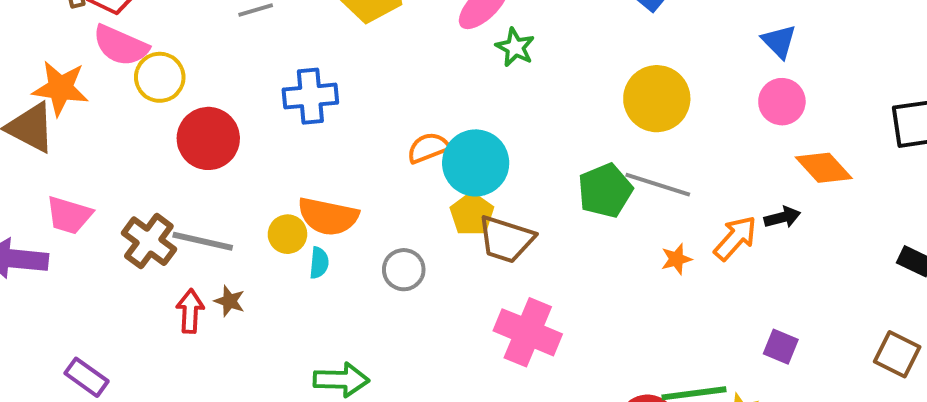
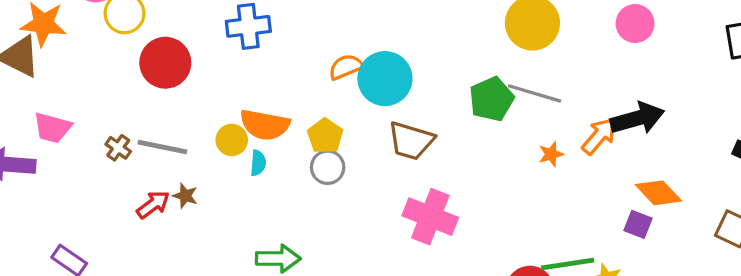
orange diamond: (824, 168) -> (658, 193), moved
yellow pentagon: (472, 214) -> (325, 136), moved
black arrow: (782, 217) -> (637, 118), size x1.8
brown cross: (149, 241) -> (118, 148), size x0.6
red arrow: (190, 311) -> (153, 205), turned 52

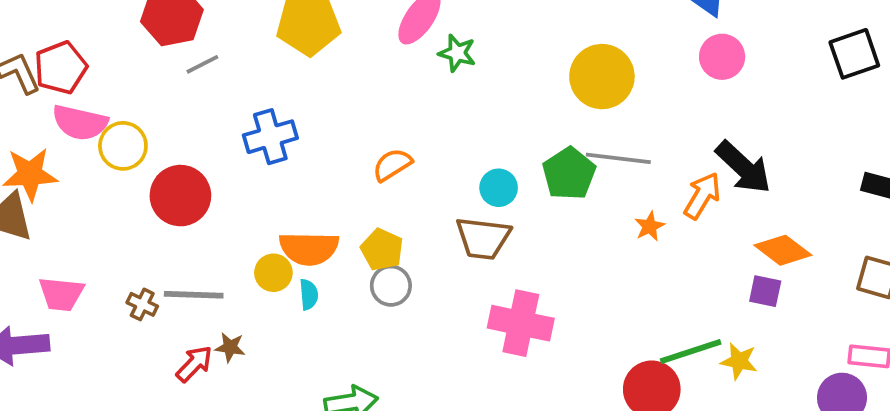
cyan circle: (385, 79) -> (499, 188), moved, size x0.6
black arrow: (637, 118) -> (743, 167), turned 68

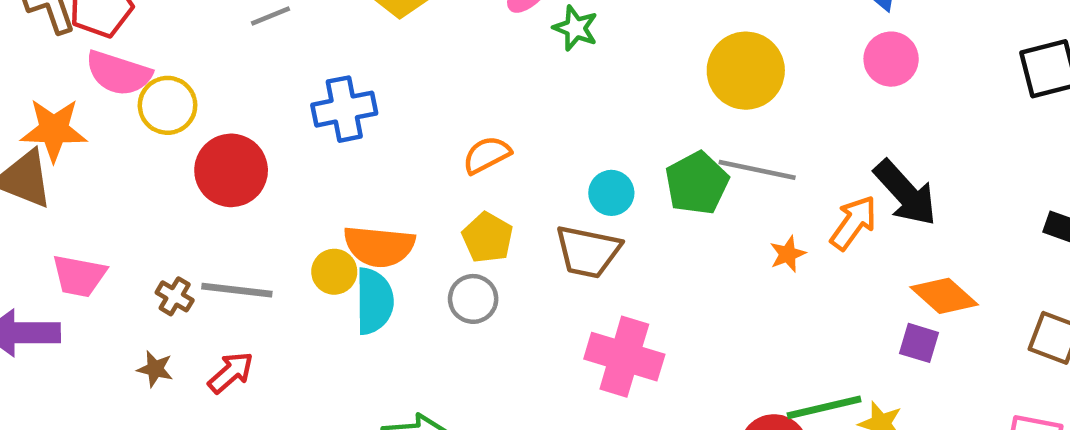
yellow pentagon: (382, 250) -> (487, 238), moved
cyan semicircle: (309, 294) -> (374, 301), size x1.8
brown star: (230, 347) -> (155, 369), moved

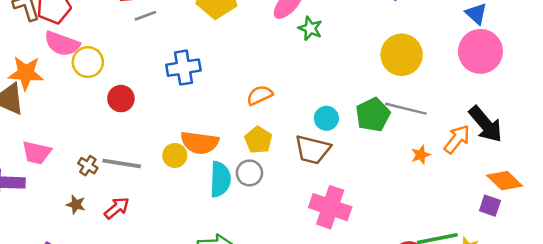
pink circle: (891, 59) -> (480, 51), size x1.5
red circle: (231, 170) -> (121, 99), size x0.7
cyan semicircle: (374, 301) -> (220, 179), moved

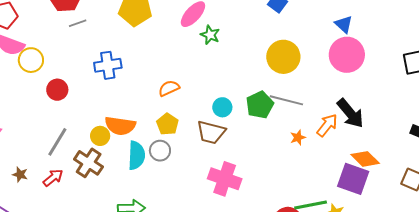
gray line: (122, 163) -> (57, 142), turned -68
brown cross: (88, 166) -> (89, 163), moved, size x1.8
purple square: (490, 206) -> (353, 179), size x1.8

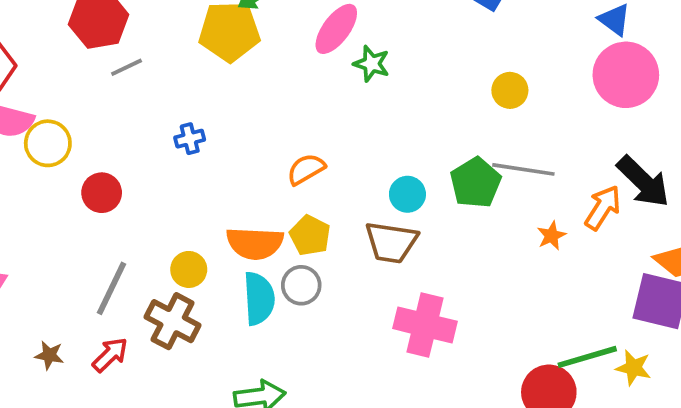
yellow circle: (283, 57) -> (510, 90), size x0.6
blue cross: (108, 65) -> (190, 139), size x0.6
orange semicircle: (120, 126) -> (255, 243), moved

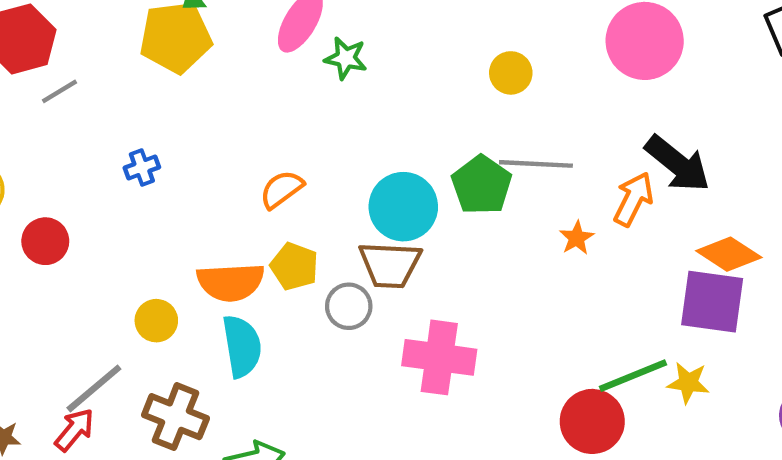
cyan circle: (407, 194) -> (403, 207), size x1.6
gray circle: (301, 285) -> (349, 306), moved
gray line: (111, 288) -> (94, 388), moved, turned 30
brown cross: (173, 321) -> (175, 417), moved

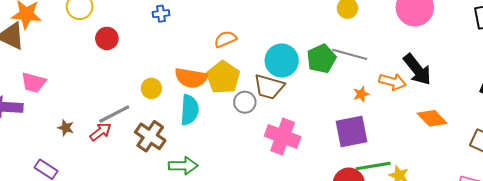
orange arrow: (633, 199) -> (392, 82), turned 65
yellow pentagon: (294, 266) -> (223, 77), size x1.4
purple square: (712, 302) -> (352, 131), moved, turned -32

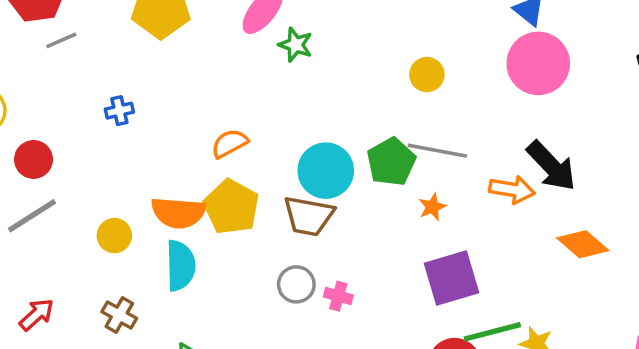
orange star: (361, 94) -> (432, 207), moved
gray circle: (245, 102) -> (296, 284), moved
gray line: (114, 114) -> (32, 216), moved
brown cross: (150, 136) -> (119, 315), size x0.7
pink cross: (283, 136) -> (338, 296), size x0.5

